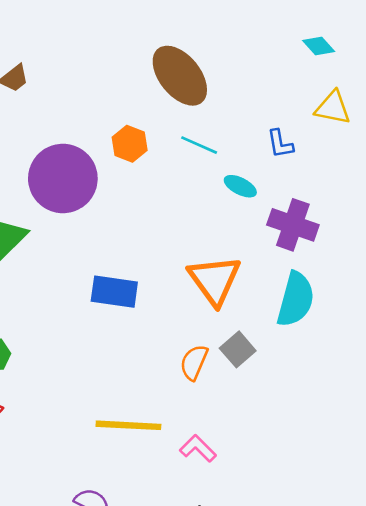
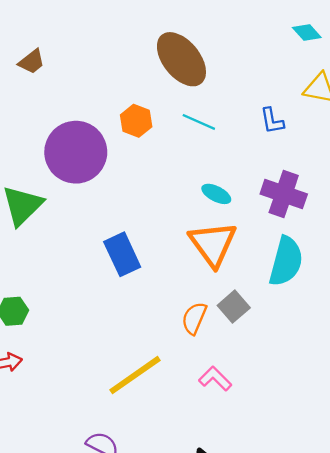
cyan ellipse: (240, 186) -> (216, 194), moved
blue rectangle: (114, 292) -> (122, 254), turned 57
yellow line: (128, 425) -> (135, 375), turned -38
pink L-shape: (198, 448) -> (215, 379), moved

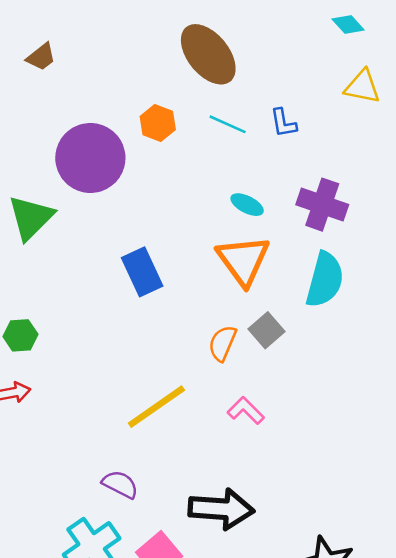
blue L-shape: (272, 121) -> (283, 123), moved

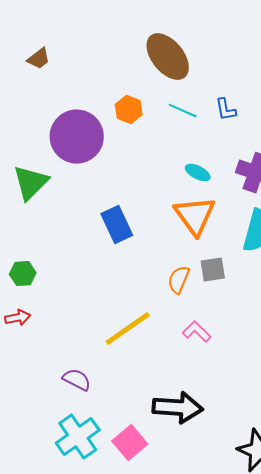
gray square: (267, 330) -> (213, 270), turned 32
purple semicircle: (120, 484) -> (77, 380), moved

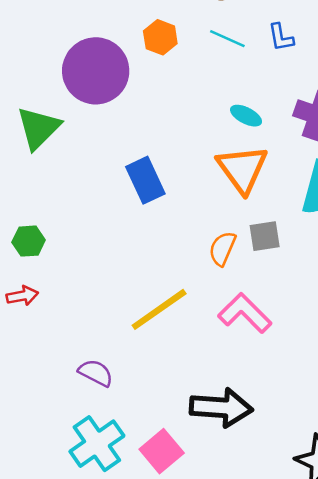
pink L-shape: (197, 332) -> (245, 313), size x1.5

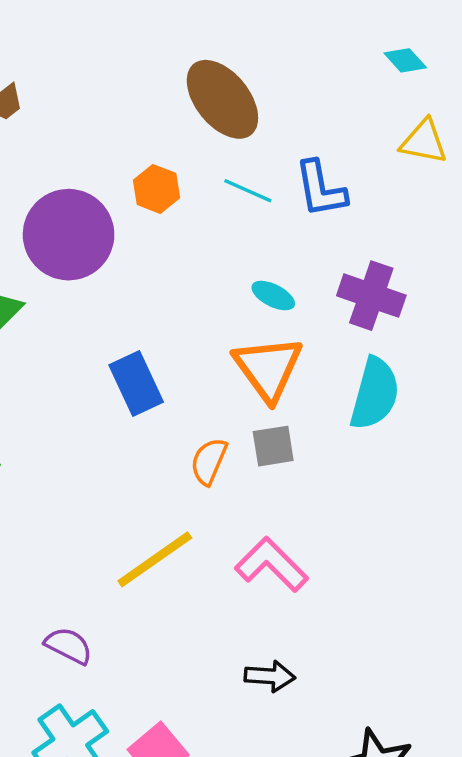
blue L-shape: (281, 37) -> (321, 189), size x1.5
gray square: (265, 236) -> (273, 446), moved
orange semicircle: (222, 249) -> (209, 461), moved
black arrow: (221, 408) -> (270, 676), moved, size x0.6

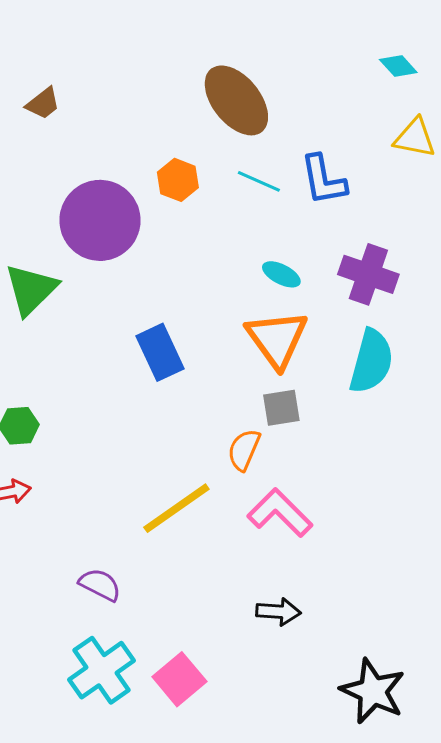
orange semicircle: (209, 461) -> (244, 450), moved

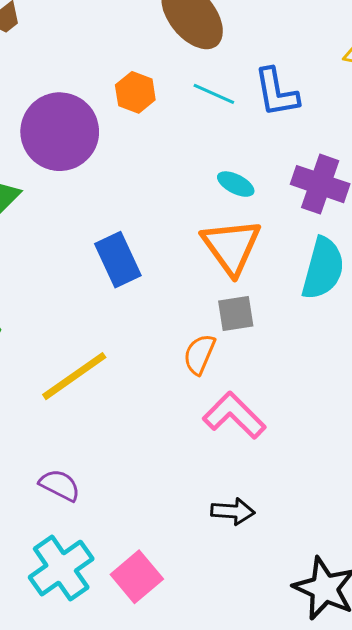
yellow line: (176, 508) -> (74, 376), moved

